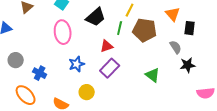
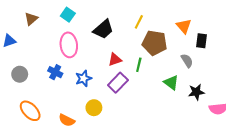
green line: (120, 28) -> (139, 65), moved
black star: (188, 65) -> (196, 92), moved
blue cross: (40, 73) -> (55, 72), moved
green triangle: (153, 75) -> (171, 83), moved

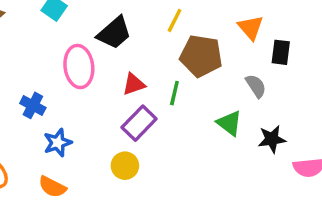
pink ellipse: (69, 45) -> (79, 67), moved
blue star: (83, 78) -> (58, 143), moved
yellow circle: (94, 108) -> (125, 166), moved

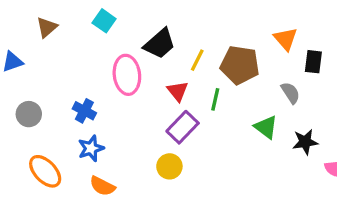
yellow line: (174, 20) -> (197, 60), moved
red triangle: (134, 84) -> (178, 91), turned -50
blue star: (58, 143) -> (91, 148), moved

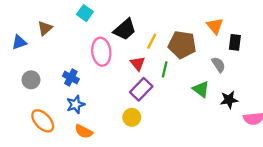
brown triangle: (47, 27) -> (45, 28), moved

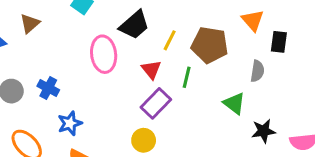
gray semicircle: (218, 65) -> (257, 71), turned 42
blue cross: (71, 77) -> (48, 88), moved
black star: (229, 100) -> (263, 131), moved

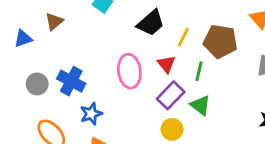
pink ellipse: (104, 54) -> (129, 71), moved
blue cross: (48, 88) -> (71, 81), size x1.4
green triangle: (234, 103) -> (200, 105), moved
yellow circle: (144, 140) -> (172, 129), moved

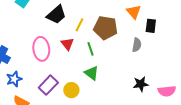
green line: (199, 71) -> (90, 49), turned -32
purple rectangle: (171, 95) -> (48, 85), moved

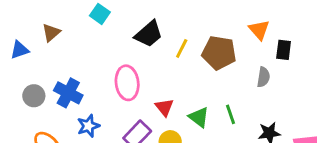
red triangle: (67, 44) -> (164, 107), moved
green line: (90, 49) -> (230, 114), moved

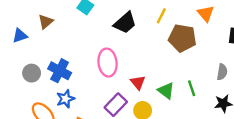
orange triangle: (259, 30) -> (206, 13), moved
yellow line: (182, 48) -> (161, 16), moved
gray semicircle: (263, 77) -> (222, 72), moved
blue star: (88, 126) -> (65, 99), moved

